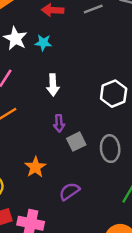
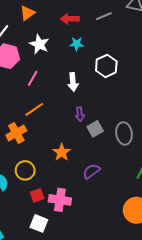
cyan star: (43, 43) -> (77, 44), moved
white hexagon: (114, 94) -> (106, 66), moved

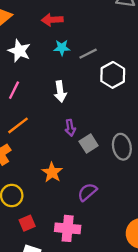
gray line: (104, 16) -> (88, 54), moved
white hexagon: (106, 66) -> (113, 75), moved
pink cross: (60, 200) -> (68, 228), moved

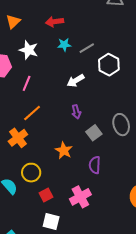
white arrow: (60, 92) -> (76, 81), moved, turned 72
gray square: (89, 143) -> (94, 133), moved
purple semicircle: (87, 192) -> (95, 165), turned -42
pink cross: (68, 228) -> (80, 197), turned -30

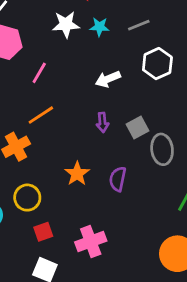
gray line: (87, 48) -> (139, 25), moved
white star: (29, 50) -> (66, 24), moved, turned -30
gray square: (94, 133) -> (137, 128), moved
purple semicircle: (95, 165) -> (118, 179), moved

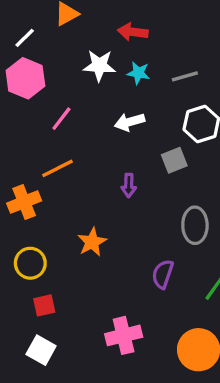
white arrow: (108, 79) -> (130, 122), moved
gray square: (137, 128) -> (174, 160), moved
purple semicircle: (118, 179) -> (163, 274), moved
pink cross: (91, 241) -> (124, 335), moved

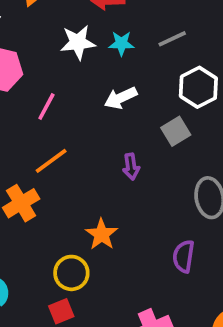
yellow circle: (30, 263) -> (71, 273), moved

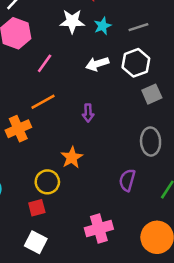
cyan star: (121, 43) -> (103, 26), turned -30
white hexagon: (198, 87) -> (136, 63), moved
gray square: (176, 131) -> (152, 94), moved
purple arrow: (131, 167) -> (88, 113), moved

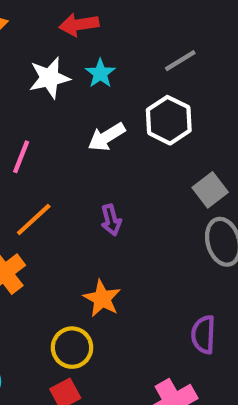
gray line: (138, 27) -> (180, 61), moved
gray square: (152, 94) -> (210, 190), moved
purple semicircle: (127, 180) -> (203, 335), moved

